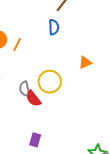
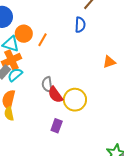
yellow circle: (50, 82) -> (75, 100), moved
purple rectangle: (35, 140) -> (57, 126), moved

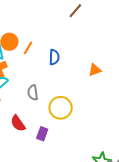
blue semicircle: (80, 25) -> (54, 57), moved
red semicircle: (55, 95) -> (18, 123), moved

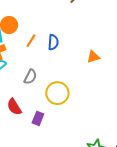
orange line: (28, 48) -> (31, 41), moved
gray semicircle: (33, 93) -> (30, 77), turned -147

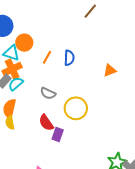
gray semicircle: (30, 77) -> (48, 93), turned 91
red semicircle: (14, 107) -> (46, 123), moved

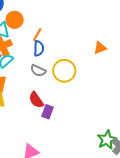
blue semicircle: (69, 58) -> (39, 48), moved
yellow circle: (76, 108) -> (64, 71), moved

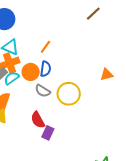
orange circle: (15, 20) -> (31, 72), moved
orange line: (37, 34) -> (45, 47), moved

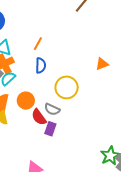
orange circle: (31, 72) -> (26, 101), moved
gray semicircle: (43, 91) -> (52, 109), moved

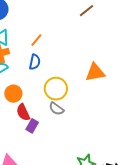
orange triangle: (102, 64) -> (95, 72), size x1.5
gray semicircle: (52, 109) -> (56, 109), moved

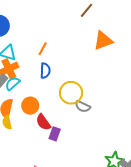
orange triangle: (95, 72) -> (103, 41), moved
gray semicircle: (56, 109) -> (83, 106), moved

